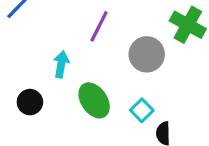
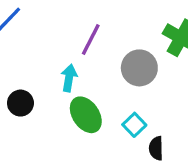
cyan arrow: (61, 64) -> (69, 78), moved
black circle: (30, 102) -> (20, 103), moved

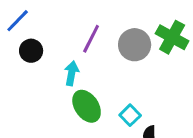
gray circle: (139, 68) -> (135, 45), moved
black circle: (20, 103) -> (31, 51), moved

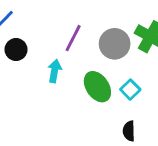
green ellipse: (87, 106) -> (97, 87), moved
cyan square: (130, 115) -> (130, 90), moved

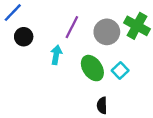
black semicircle: (129, 131) -> (102, 105), moved

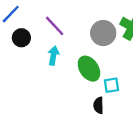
purple line: (72, 27) -> (55, 26), moved, turned -70
cyan square: (120, 70) -> (111, 85), moved, turned 35

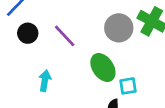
purple line: (55, 26) -> (65, 36), moved
cyan arrow: (53, 56) -> (45, 81), moved

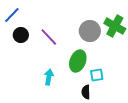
green ellipse: (103, 67) -> (78, 61), turned 55
cyan arrow: (45, 81) -> (49, 77), moved

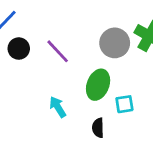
cyan arrow: (49, 77) -> (58, 107), turned -42
black semicircle: (86, 92) -> (98, 128), moved

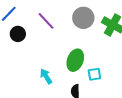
gray circle: (115, 43) -> (83, 18), moved
purple line: (58, 51) -> (46, 21), moved

